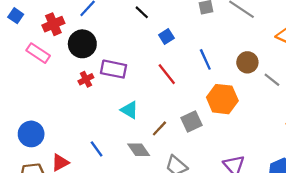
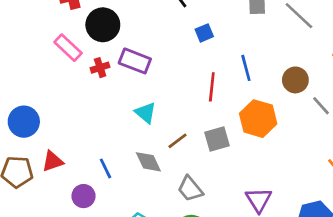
pink rectangle: (38, 53) -> (68, 48), moved
red line: (167, 74) -> (212, 87), moved, turned 35
blue line: (97, 149) -> (105, 168), moved

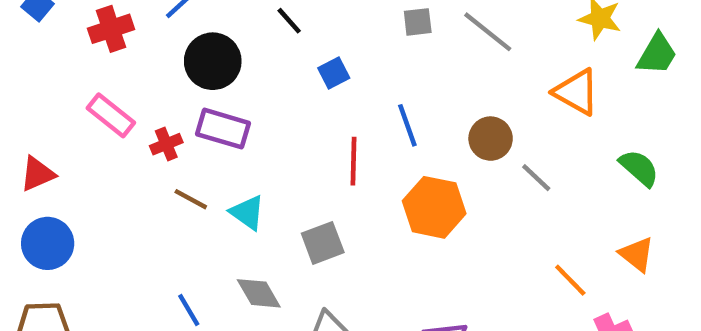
black circle: (103, 25) -> (213, 61), moved
gray square: (217, 139) -> (323, 243), moved
brown line: (178, 141) -> (191, 199), moved, turned 70
red triangle: (53, 161) -> (38, 174), moved

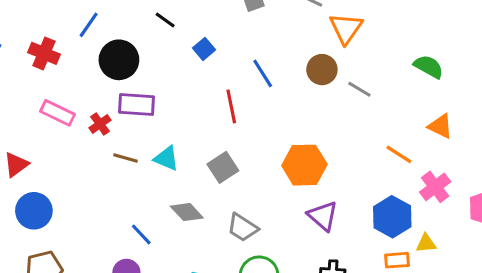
red cross: (111, 29) -> (44, 53), turned -36
orange triangle: (576, 92) -> (346, 28), moved, turned 48
orange hexagon: (434, 207) -> (304, 165), moved

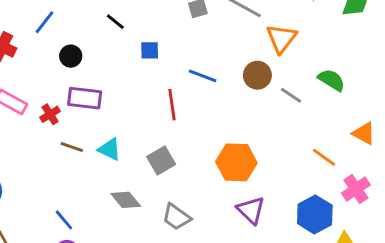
blue square: (204, 49) -> (150, 50), turned 36
black circle: (119, 60) -> (71, 56), size x0.6
green semicircle: (429, 67) -> (332, 80), moved
blue line: (263, 73) -> (203, 76), turned -40
blue line: (141, 234) -> (64, 220), moved

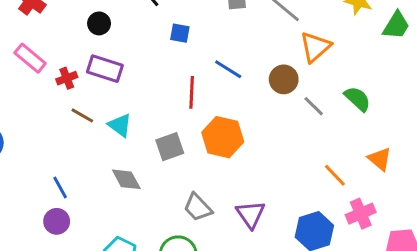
orange hexagon: (236, 162) -> (223, 137), moved
gray trapezoid: (176, 217) -> (198, 207), moved

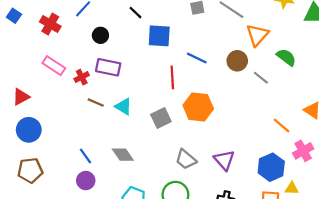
blue square: (180, 33) -> (159, 36), size x1.6
green semicircle: (358, 99) -> (286, 57), moved
gray diamond: (126, 179) -> (123, 155), moved

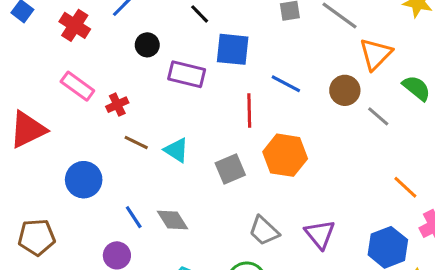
purple rectangle: (108, 67) -> (187, 74), moved
red triangle: (21, 97) -> (28, 130), size x1.5
blue circle: (29, 130) -> (84, 180), moved
blue line: (86, 156) -> (134, 217), moved

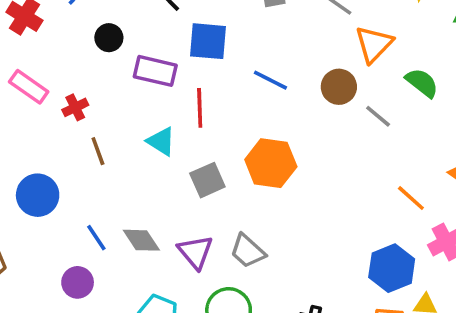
red line: (249, 110) -> (200, 108), moved
brown line: (136, 143) -> (98, 151), turned 45
cyan triangle: (176, 150) -> (161, 141), moved
purple triangle: (320, 234) -> (195, 252), moved

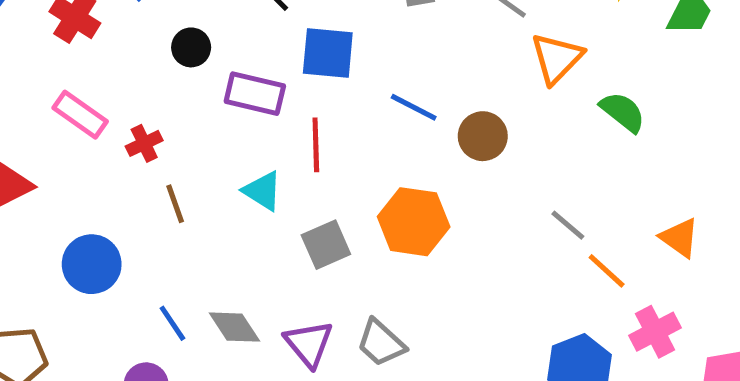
brown circle: (339, 87) -> (483, 136), moved
gray line: (378, 116) -> (568, 225), moved

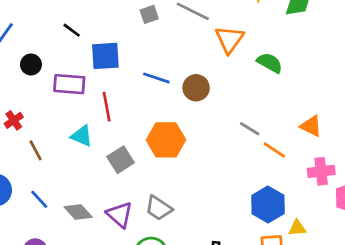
blue line: (172, 323) -> (39, 199), moved
pink cross: (655, 332) -> (321, 171), moved, turned 30

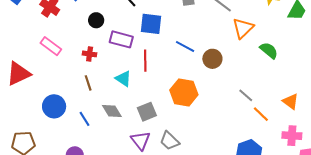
red cross: (14, 120) -> (90, 54), moved, turned 32
gray square: (121, 160) -> (147, 112), moved
gray diamond: (78, 212) -> (112, 111), moved

